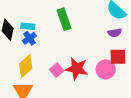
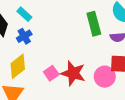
green rectangle: (64, 19) -> (94, 24), moved
cyan rectangle: (28, 26) -> (24, 14), moved, turned 32

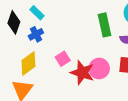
pink square: (51, 73) -> (63, 59), moved
pink circle: (105, 77) -> (99, 69), moved

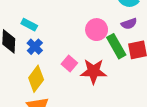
green rectangle: (104, 25) -> (116, 46), moved
pink circle: (99, 69) -> (97, 30), moved

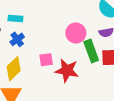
cyan rectangle: (29, 25) -> (15, 18), turned -32
pink square: (69, 63) -> (46, 60), turned 32

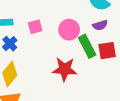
pink square: (46, 60) -> (35, 27), moved

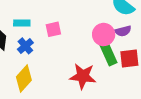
pink circle: (69, 30) -> (104, 34), moved

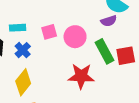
purple semicircle: (123, 31) -> (109, 21), moved
pink circle: (104, 34) -> (75, 37), moved

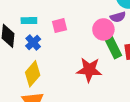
pink circle: (75, 37) -> (103, 29), moved

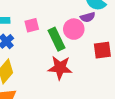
green rectangle: (113, 46) -> (56, 39), moved

